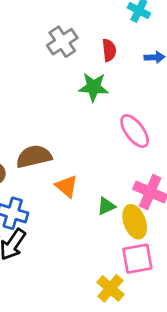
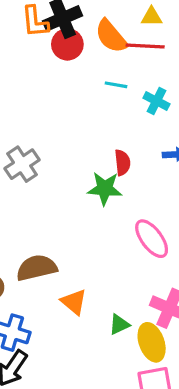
gray cross: (62, 42) -> (22, 164), moved
red semicircle: (109, 50) -> (122, 163), moved

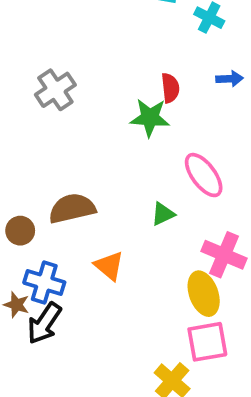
orange triangle: (74, 302) -> (109, 266), moved
green triangle: (119, 324) -> (163, 214), moved

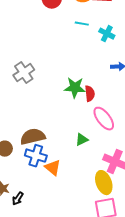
red semicircle: (170, 88) -> (90, 94), moved
blue cross: (44, 283) -> (36, 156), moved
black arrow: (44, 323) -> (18, 199), size x0.6

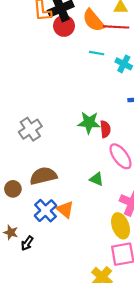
gray cross: (24, 73) -> (30, 129), moved
green triangle: (82, 140) -> (97, 179), turned 48
blue cross: (36, 156) -> (46, 211), moved, turned 30

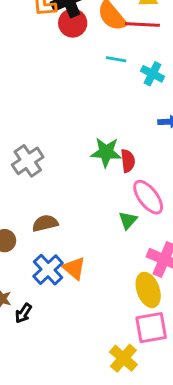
brown semicircle: (43, 176) -> (45, 223), size x0.7
green triangle: (97, 179) -> (128, 220), moved, turned 48

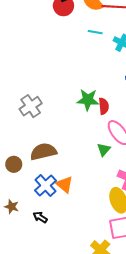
brown semicircle: (45, 223) -> (43, 152), size x1.4
black arrow: (23, 313) -> (40, 217), moved, turned 88

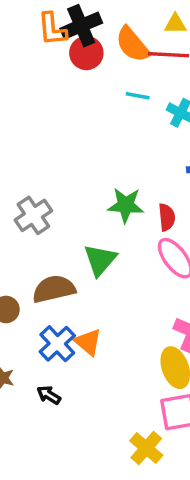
red semicircle: (104, 106) -> (167, 217), moved
green triangle: (104, 150) -> (100, 260), moved, size x1.5

